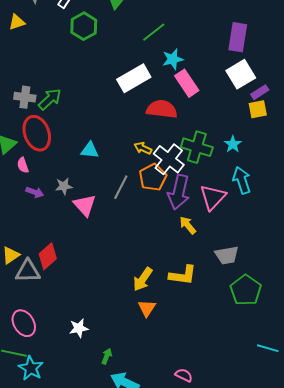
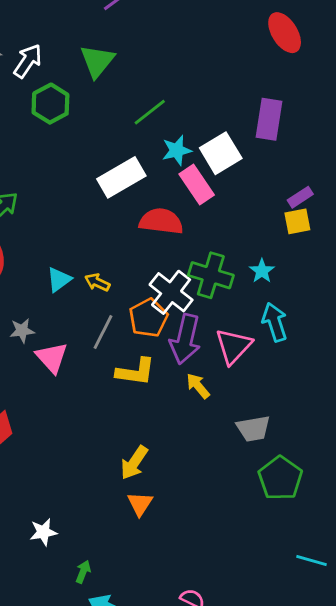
white square: (241, 74) -> (221, 153), moved
yellow arrow: (143, 148) -> (97, 282), moved
cyan triangle: (90, 150) -> (59, 280), turned -42
yellow L-shape: (183, 275) -> (136, 372), moved

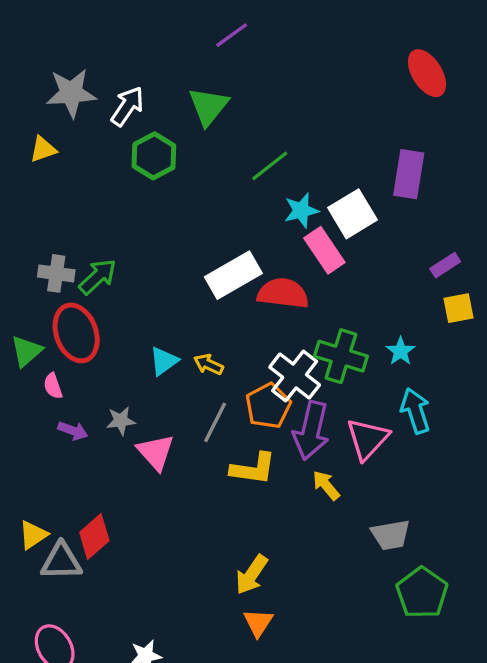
white rectangle: (121, 177) -> (233, 275), moved
yellow square: (297, 221) -> (458, 308), moved

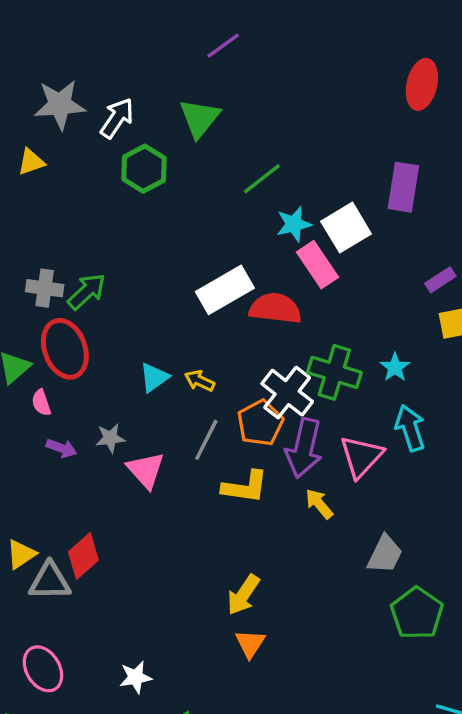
red ellipse: (427, 73) -> (422, 84), turned 45
gray trapezoid: (391, 535) -> (385, 554), turned -54

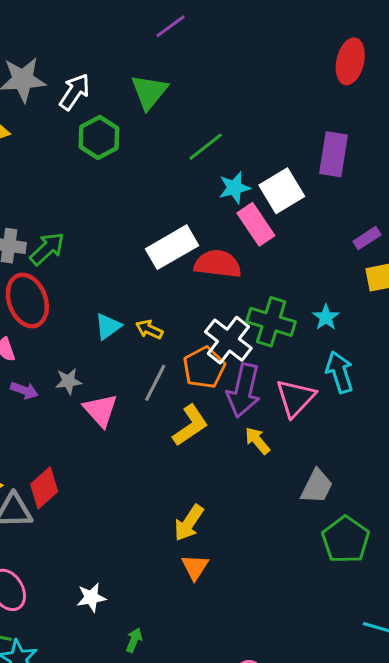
yellow L-shape: (245, 487) -> (190, 425), turned -42

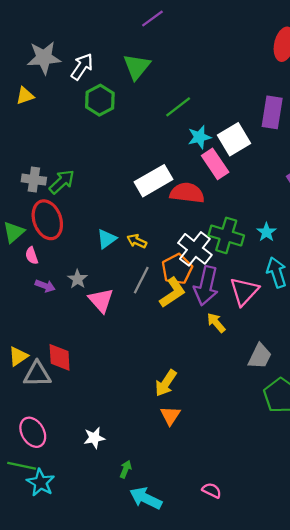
gray star: (68, 381) -> (77, 279), turned -30
yellow L-shape: (190, 425) -> (173, 292), moved
red diamond: (44, 488) -> (60, 357), turned -52

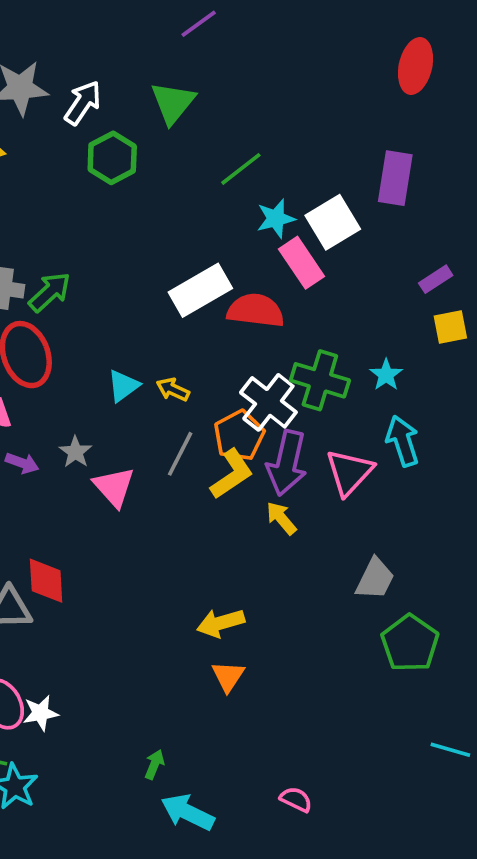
yellow arrow: (216, 323) -> (281, 518), moved
yellow arrow: (166, 383) -> (221, 623), turned 40
white star: (94, 438) -> (41, 713), moved

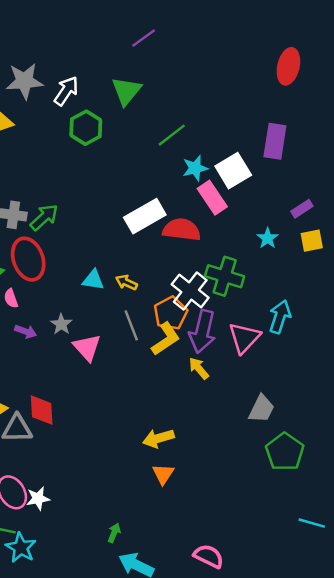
cyan star: (386, 375) -> (268, 238), moved
cyan triangle: (123, 386) -> (93, 280), turned 45
cyan arrow: (403, 441) -> (280, 317), turned 36
gray line: (180, 454) -> (131, 325), turned -48
pink semicircle: (296, 799) -> (209, 556), size x1.4

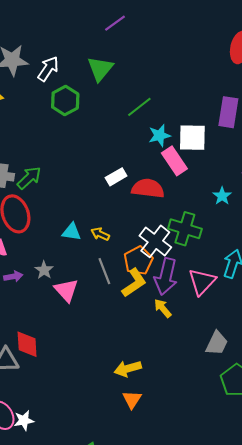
white square: (233, 171) -> (192, 138), turned 32
white rectangle: (145, 216) -> (116, 177), size x0.6
purple arrow: (26, 332) -> (13, 276), turned -30

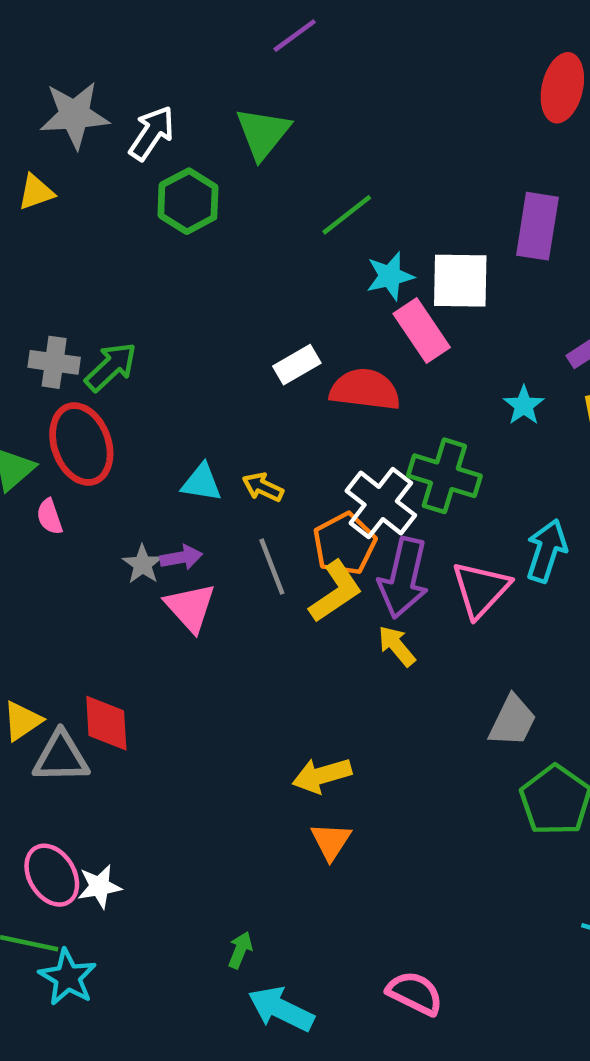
purple arrow: (13, 276) -> (181, 557), moved

